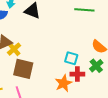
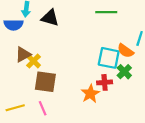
cyan square: (71, 58) -> (109, 58), moved, size x1.5

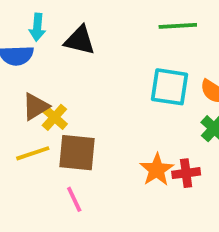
cyan square: (109, 58) -> (169, 87), moved
red cross: (105, 82) -> (186, 173), moved
yellow line: (15, 108) -> (33, 153), moved

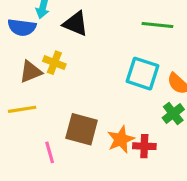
yellow cross: (54, 117) -> (54, 63), moved, turned -30
brown square: (77, 153) -> (82, 129), moved

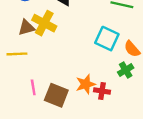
yellow cross: (54, 63) -> (44, 23), size x1.5
brown square: (82, 129) -> (56, 95), moved

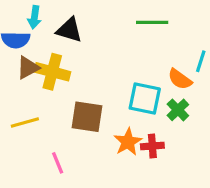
brown triangle: (26, 28) -> (28, 68), moved
cyan square: (107, 39) -> (145, 99), moved
brown square: (56, 95) -> (87, 117), moved

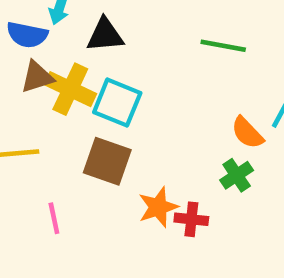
black triangle: (69, 30) -> (105, 35), turned -32
cyan square: (145, 99) -> (117, 103), moved

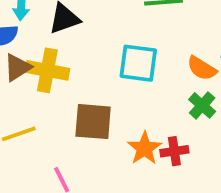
cyan square: (117, 103) -> (138, 63), moved

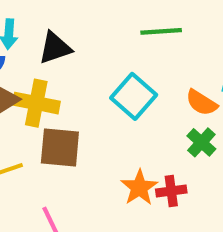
cyan square: (138, 63) -> (134, 96), turned 33
brown square: (93, 122) -> (60, 148), moved

